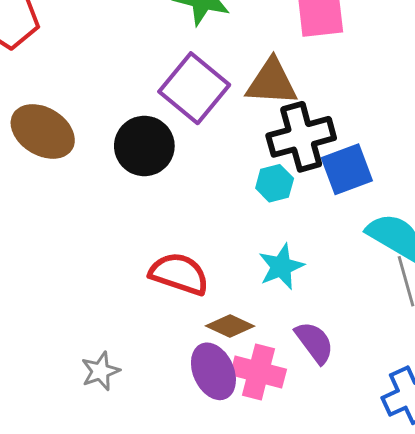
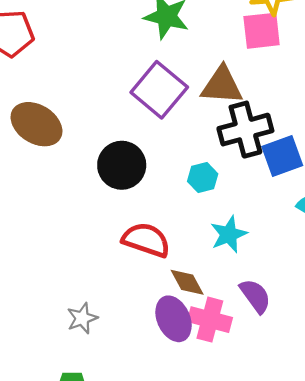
black circle: (144, 146) -> (122, 165), moved
cyan hexagon: (275, 183) -> (203, 178), moved
brown diamond: (230, 326) -> (187, 282), turned 36

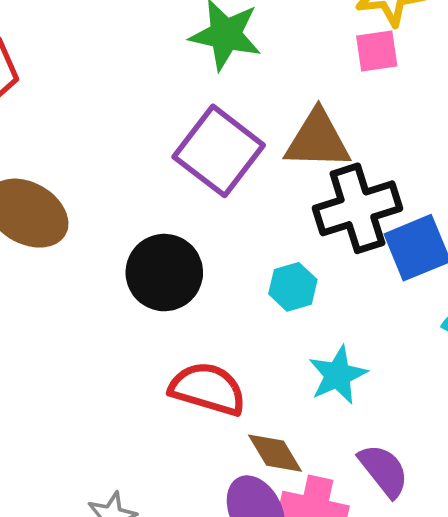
pink square: (262, 31) -> (377, 51), size x0.7

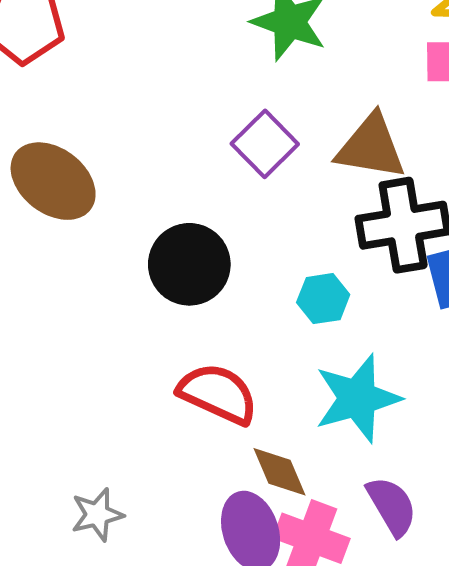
purple square: (219, 151) -> (265, 144), size x0.7
cyan star: (338, 375) -> (357, 398), size x1.4

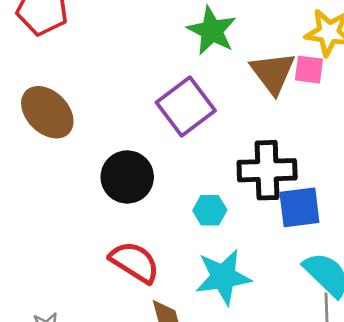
purple square: (265, 144) -> (186, 107), size x1.4
brown triangle: (371, 147) -> (273, 73), moved, turned 36

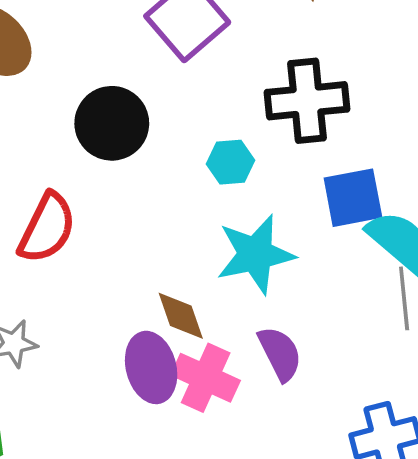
blue square: (299, 207) -> (353, 198), moved
red semicircle: (134, 262) -> (47, 228), moved, turned 88

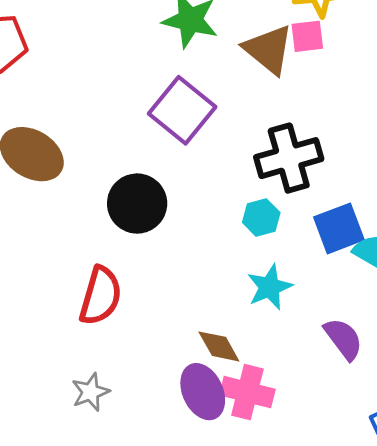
cyan hexagon: (230, 162) -> (261, 218), moved
cyan star: (255, 254) -> (270, 287), size x0.7
purple semicircle: (280, 354) -> (343, 339), moved

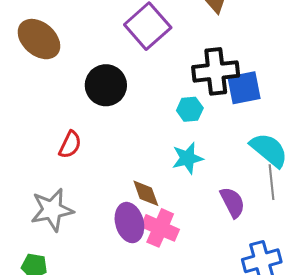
blue square: (339, 228) -> (244, 88), moved
red semicircle: (101, 296) -> (70, 145), size x0.7
gray star: (90, 392) -> (52, 210), size x1.6

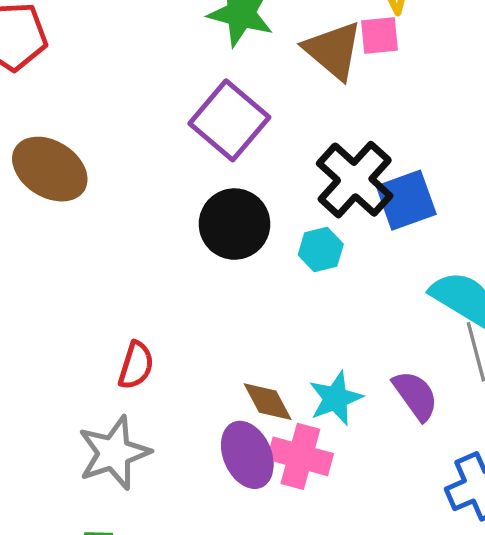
black cross: (216, 71) -> (355, 180), turned -33
black circle: (106, 85) -> (235, 224), moved
red semicircle: (70, 145) -> (136, 365), moved
cyan star: (188, 158) -> (336, 398), moved

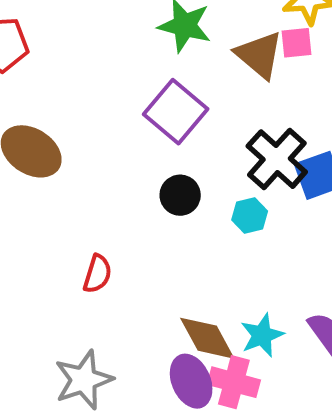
black circle: (235, 224) -> (180, 195), size x0.7
red semicircle: (136, 365) -> (97, 274), moved
brown diamond: (268, 402) -> (207, 338), size x1.4

